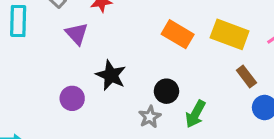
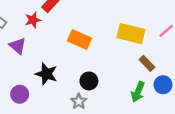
orange rectangle: (178, 34) -> (80, 40), moved
green arrow: (195, 114) -> (138, 92), moved

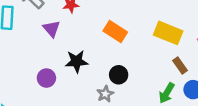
black star: (46, 74) -> (77, 61), turned -30

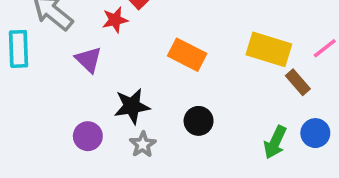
brown rectangle: (180, 65) -> (298, 82), moved
gray star: (105, 94) -> (143, 144), moved

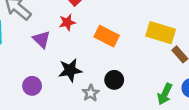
red star: (115, 20) -> (67, 22), moved
purple circle: (88, 136) -> (32, 86), moved
gray star: (143, 144) -> (91, 93), moved

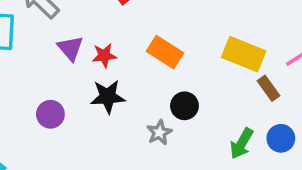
red star: (67, 22) -> (104, 56), moved
black circle: (114, 80) -> (184, 106), moved
gray star: (91, 93) -> (159, 133), moved

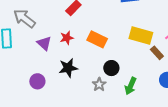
red star: (104, 56) -> (67, 38), moved
green arrow: (242, 144) -> (131, 86), moved

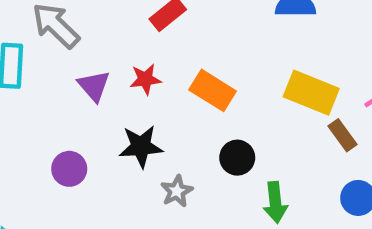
gray star: (99, 84) -> (177, 191), moved
green arrow: (131, 86) -> (275, 202), turned -36

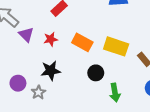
purple triangle: (94, 86) -> (26, 34), moved
yellow rectangle: (311, 93) -> (116, 46), moved
gray star: (177, 191) -> (38, 92), moved

